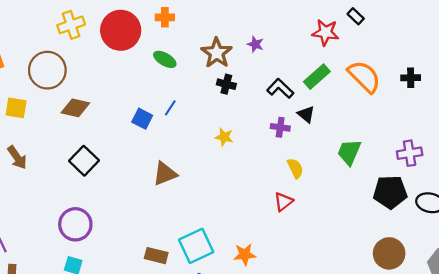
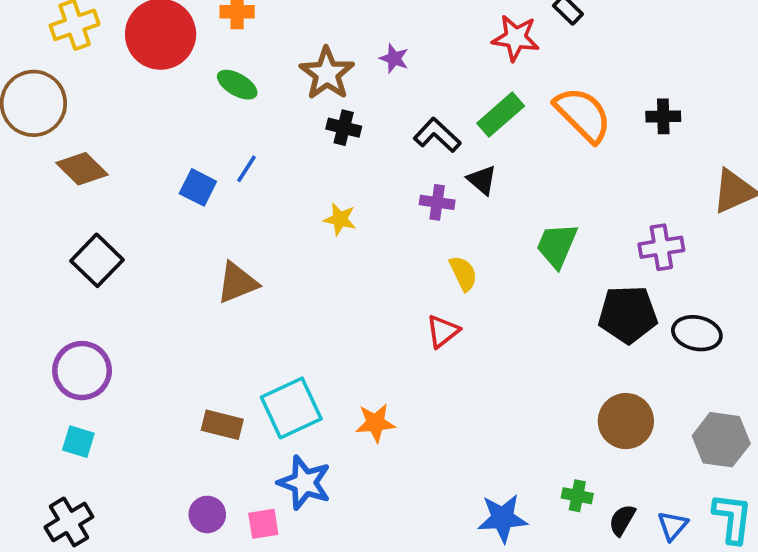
brown diamond: (75, 108) -> (82, 169), turned 32

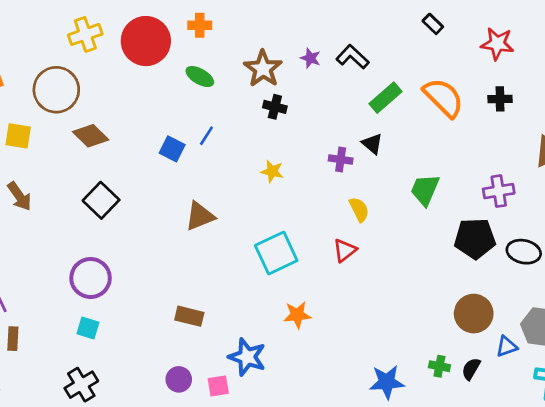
red star: (516, 38) -> (497, 44), moved
black L-shape: (437, 135) -> (353, 57), moved
cyan square: (291, 408) -> (276, 253), moved
black semicircle: (622, 520) -> (471, 369), moved
blue triangle: (673, 526) -> (507, 346), moved, turned 30

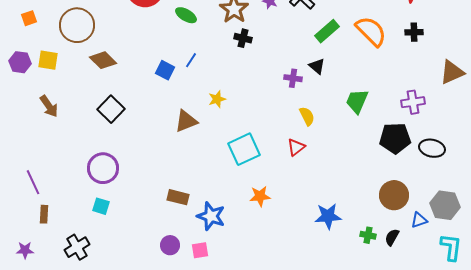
yellow star: (272, 171) -> (217, 99), moved, turned -30
blue star: (247, 357) -> (211, 216), moved
blue star: (387, 382) -> (328, 216), moved
black cross: (81, 385) -> (77, 247), moved

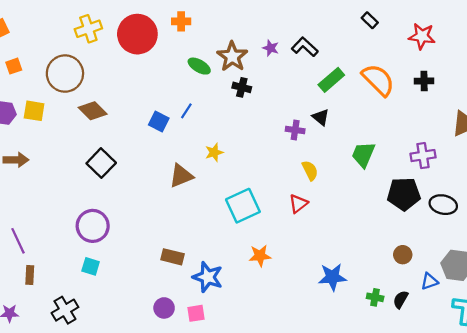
green ellipse: (186, 15) -> (199, 66), moved
brown arrow: (49, 106) -> (16, 160), moved, turned -55
brown circle: (394, 195) -> (403, 255), size x0.6

